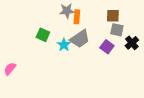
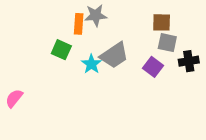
orange rectangle: (77, 17) -> (79, 24), moved
black cross: (132, 43) -> (189, 61), turned 32

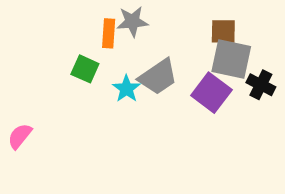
gray square: (167, 43) -> (231, 59), size x1.5
black cross: (189, 61) -> (261, 85), turned 36
purple square: (153, 67) -> (211, 93), size x1.4

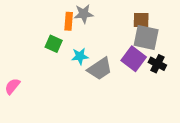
gray trapezoid: (158, 77) -> (100, 69), moved
black cross: (261, 85) -> (157, 64), moved
cyan star: (126, 89) -> (80, 56), turned 30

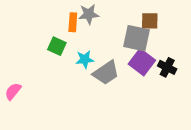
gray square: (146, 37) -> (137, 38), moved

